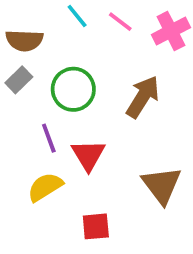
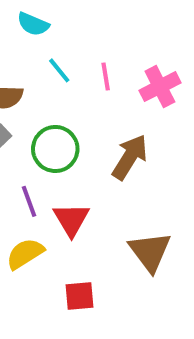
pink line: (120, 22) -> (106, 77), turned 44

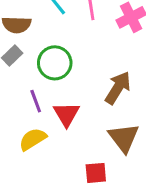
brown arrow: (130, 157) -> (118, 88), moved
red square: (79, 296) -> (96, 173), moved

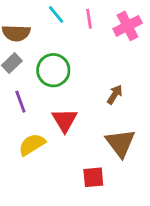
brown arrow: (118, 88) -> (115, 94), size x0.6
purple line: (36, 101) -> (20, 102), moved

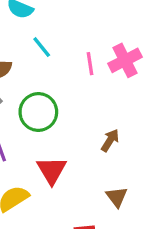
pink line: (89, 19) -> (90, 64), moved
brown triangle: (120, 143) -> (117, 197), size x0.6

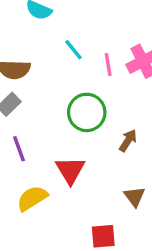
cyan line: (42, 47) -> (74, 50), moved
green circle: (38, 112) -> (87, 112), moved

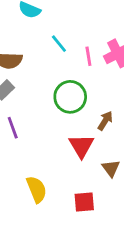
red triangle: (70, 170) -> (81, 146), moved
yellow semicircle: (32, 198) -> (37, 189), moved, turned 100

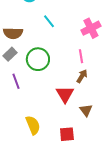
pink line: (88, 56) -> (81, 56), moved
green circle: (70, 97) -> (38, 59), moved

